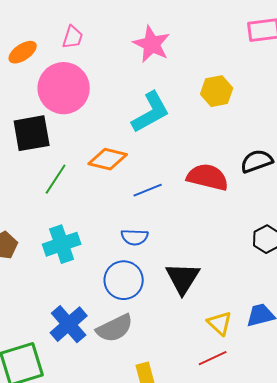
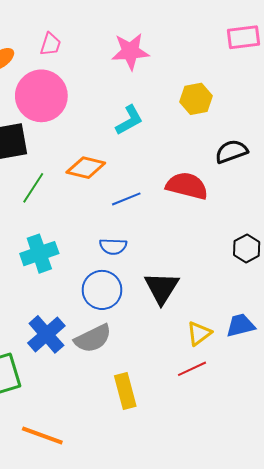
pink star: (152, 44) -> (130, 51), turned -30
cyan L-shape: (151, 112) -> (129, 120), size x0.7
black semicircle: (257, 161) -> (231, 151), moved
yellow triangle: (220, 323) -> (199, 333), turned 40

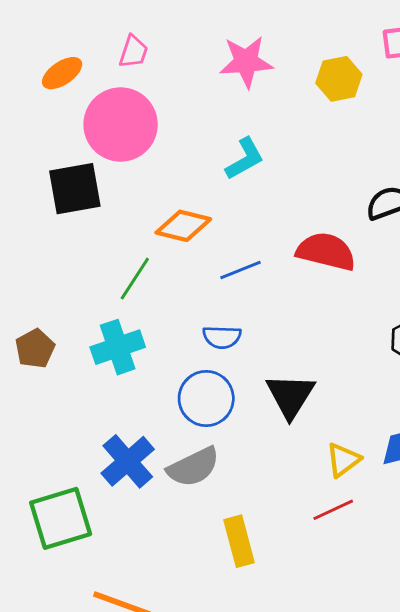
yellow hexagon: (196, 99) -> (339, 79), moved
green line: (33, 188) -> (135, 279), moved

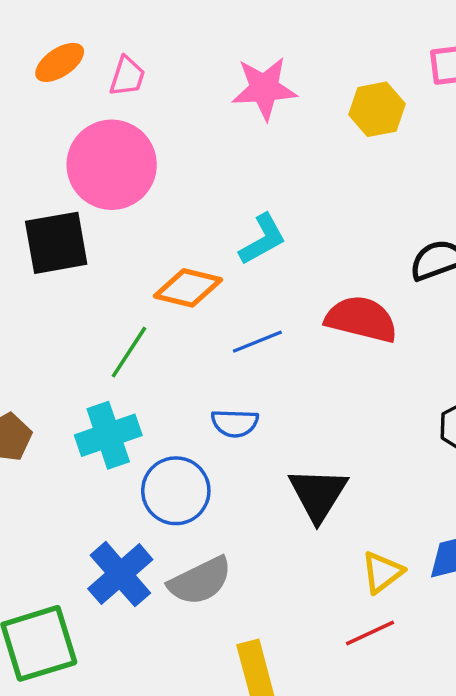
orange ellipse: (62, 73) -> (60, 62), moved
cyan L-shape: (245, 159) -> (263, 239), moved
blue circle: (206, 398) -> (176, 491), moved

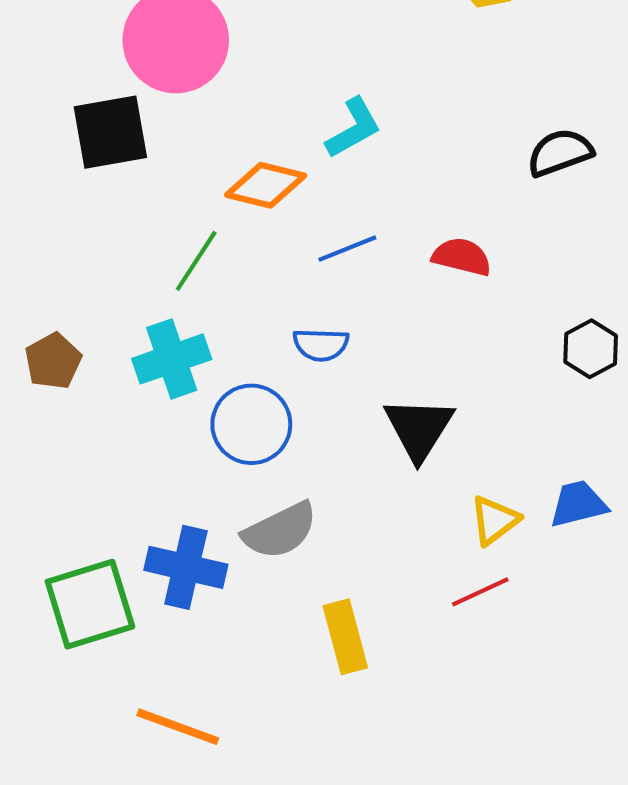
red semicircle: (361, 319) -> (462, 257), moved, size x0.7
blue cross: (120, 574) -> (186, 567), moved, turned -36

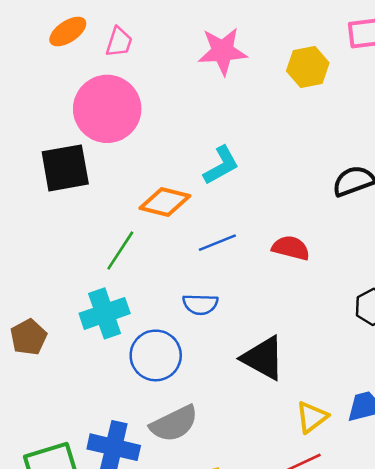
brown pentagon: (53, 361) -> (28, 337), moved
black triangle: (419, 428) -> (263, 358), turned -33

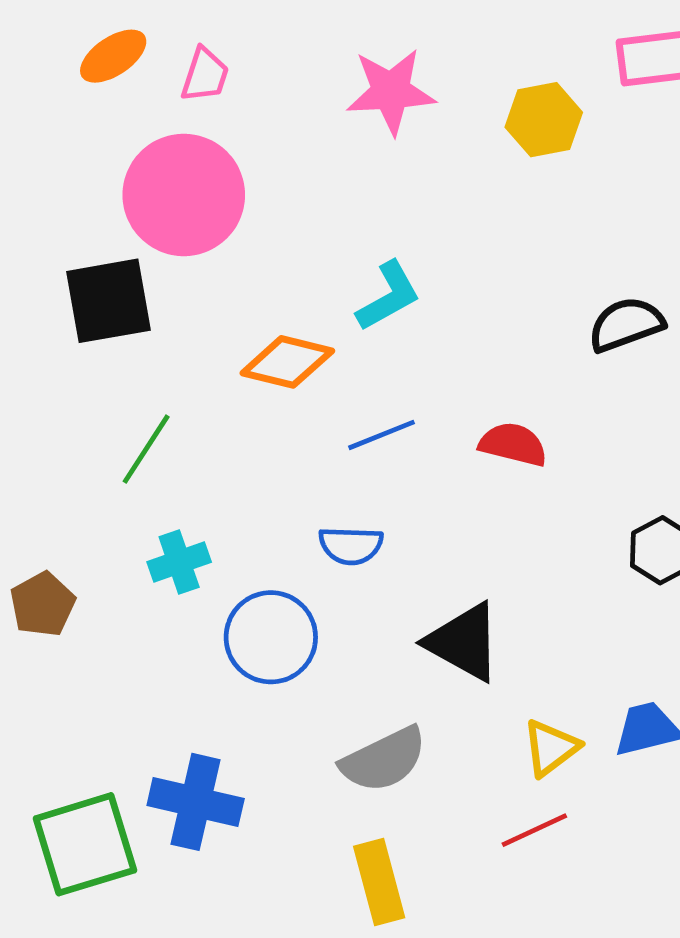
green line: (120, 251) -> (146, 449), moved
cyan cross: (105, 313) -> (179, 562), size x0.7
gray semicircle: (174, 424) -> (384, 760), moved

